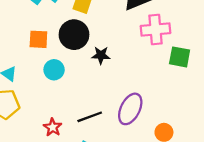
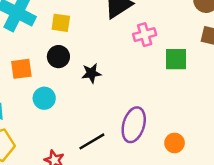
pink cross: (155, 29) -> (145, 35), size x0.7
black circle: (74, 35) -> (58, 57), size x0.7

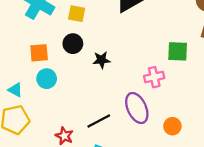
pink cross: (145, 35) -> (154, 77), moved
cyan circle: (44, 98) -> (47, 79), moved
purple ellipse: (134, 125) -> (137, 108), turned -44

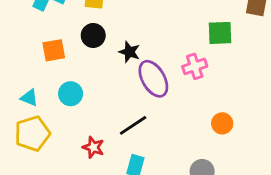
black star: (101, 60) -> (129, 52), turned 30
cyan circle: (47, 79) -> (71, 94), moved
purple ellipse: (137, 108) -> (153, 79), moved

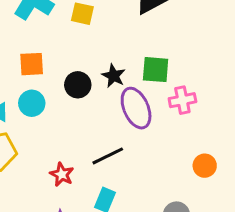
green square: (220, 33) -> (156, 70), moved
black circle: (93, 35) -> (78, 85), moved
cyan circle: (71, 94) -> (32, 103), moved

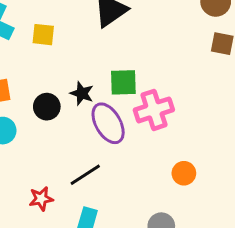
pink cross: (182, 100) -> (154, 110), size x1.4
red star: (62, 174) -> (41, 199), turned -30

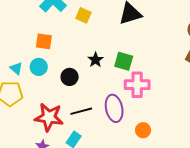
black circle: (47, 107) -> (70, 77), moved
purple ellipse: (108, 123) -> (114, 108), moved
red star: (41, 199) -> (49, 117), size x1.8

